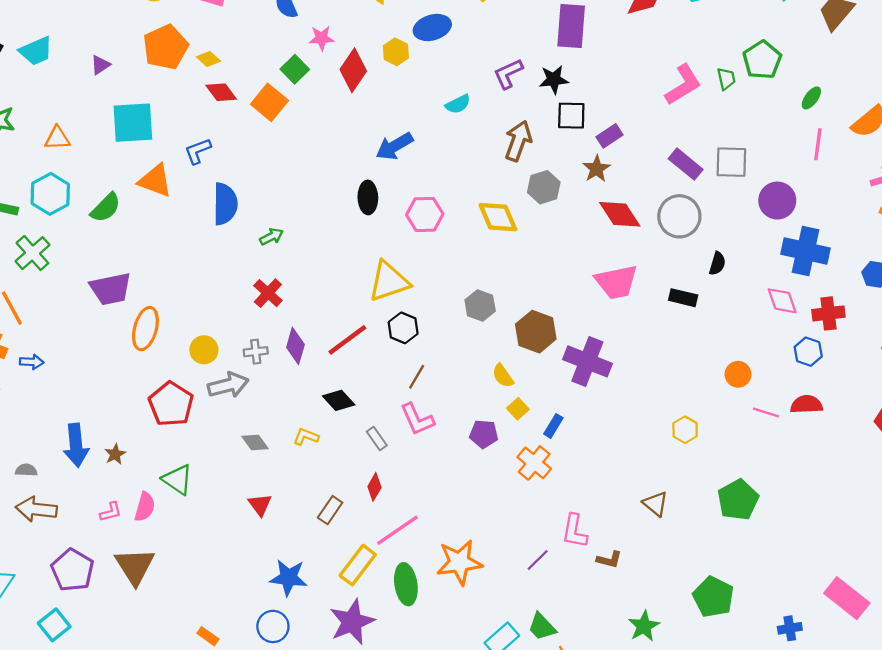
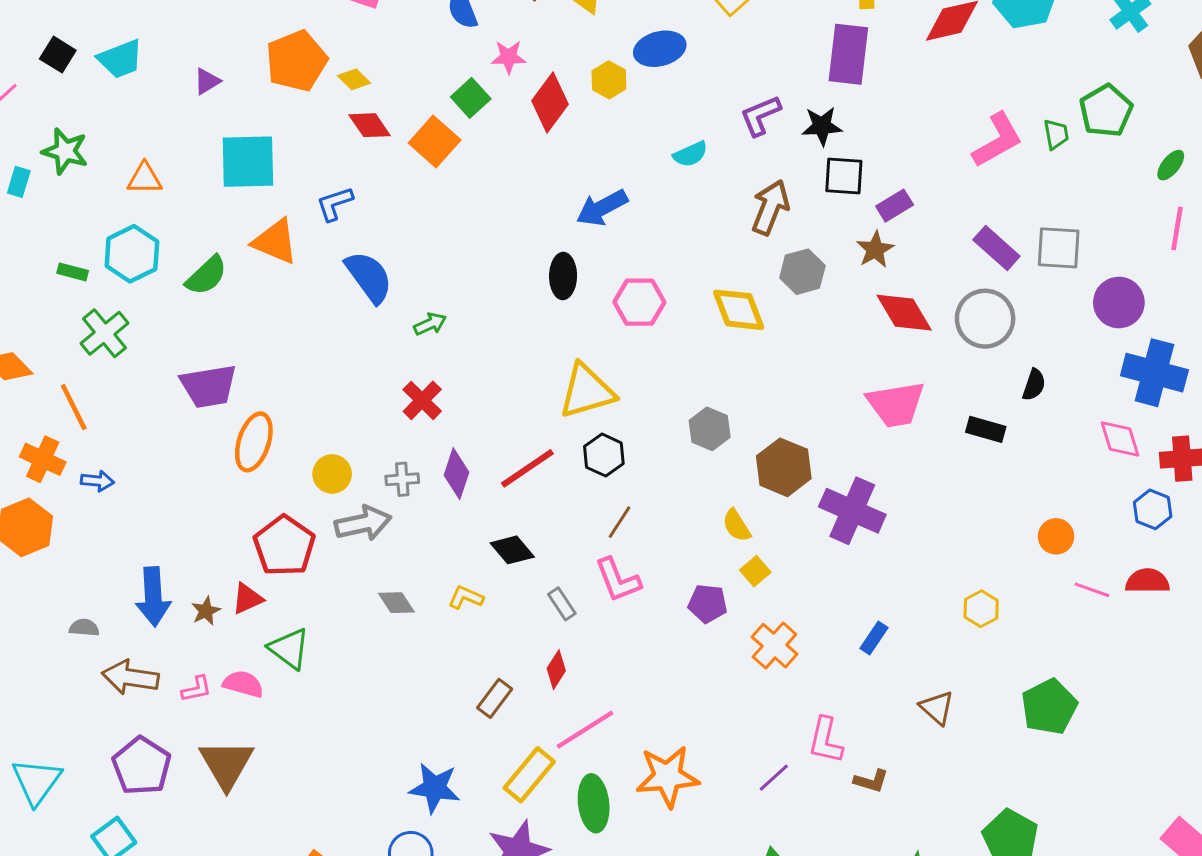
blue semicircle: (225, 204) -> (369, 277), turned -39
blue rectangle: (553, 426) -> (874, 638), moved
red triangle: (260, 505) -> (247, 599), moved, turned 40
pink semicircle: (145, 507) -> (243, 684), turned -92
brown arrow: (36, 509) -> (130, 677), moved

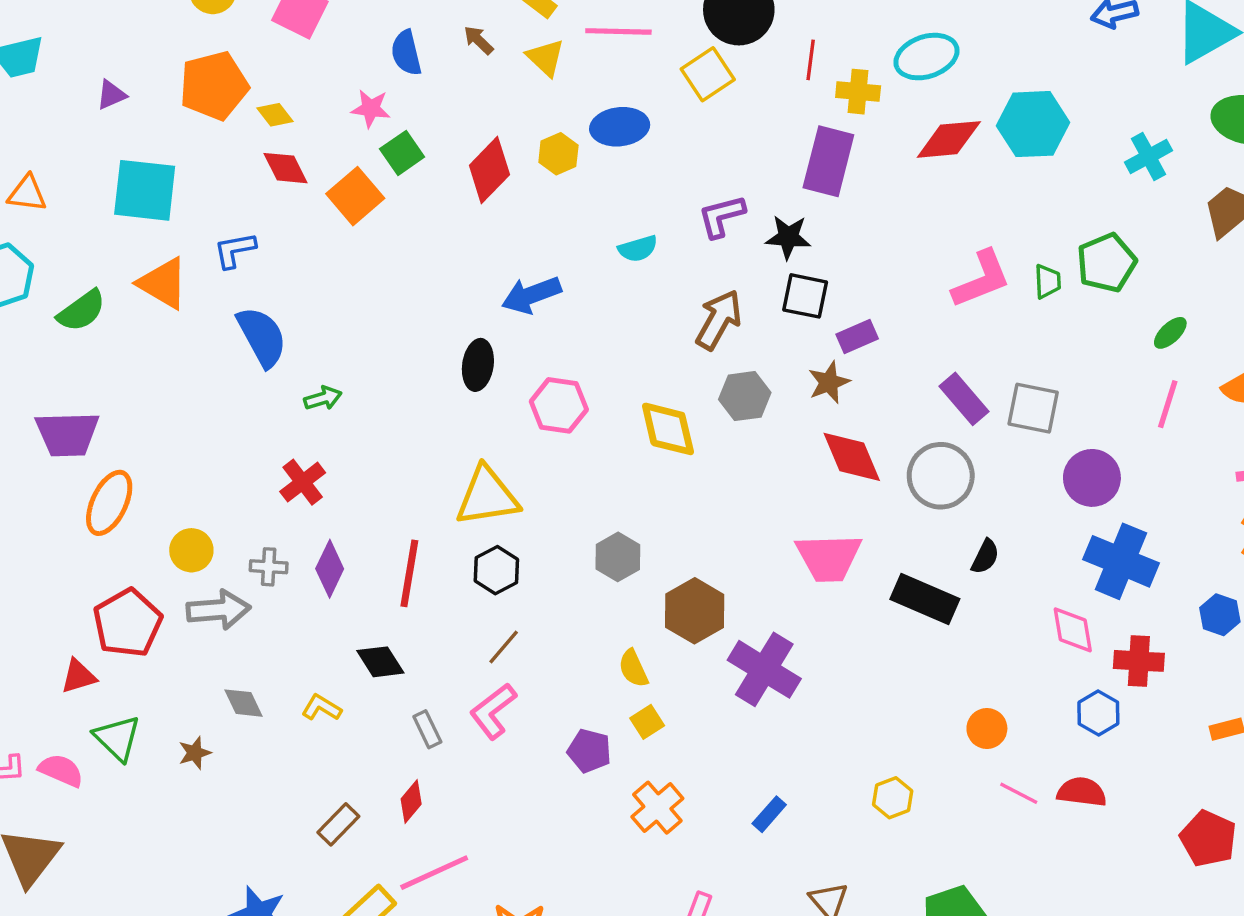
pink star: (509, 57) -> (371, 109), moved
black rectangle: (986, 429) -> (925, 599), size x1.5
red line: (527, 468) -> (409, 573), turned -54
pink L-shape: (618, 580) -> (493, 711), turned 66
brown star: (206, 611) -> (195, 753), moved

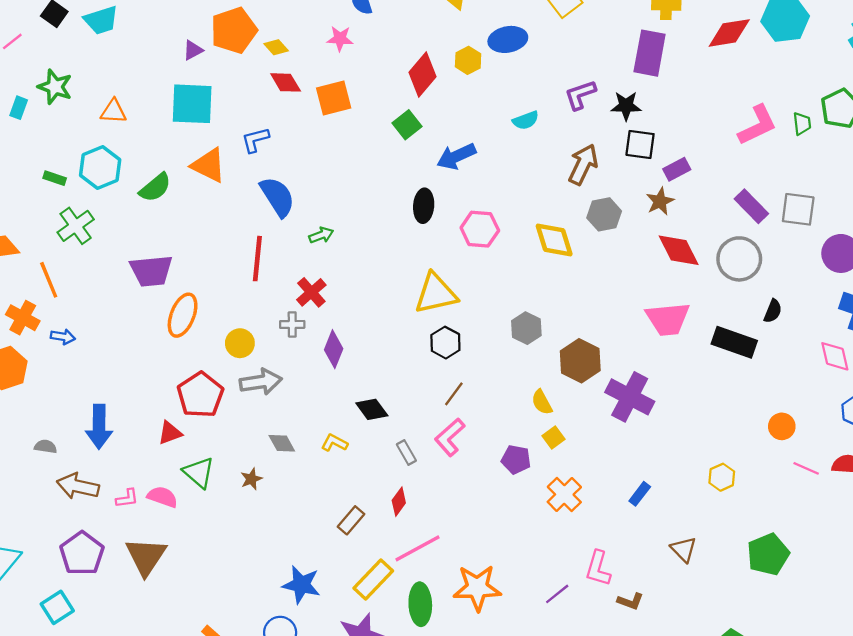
purple triangle: (111, 95) -> (193, 50), moved
green square: (402, 153) -> (407, 125), moved
orange square: (355, 196) -> (334, 98), turned 30
gray cross: (269, 567) -> (292, 324), moved
red line: (409, 573) -> (257, 259), moved

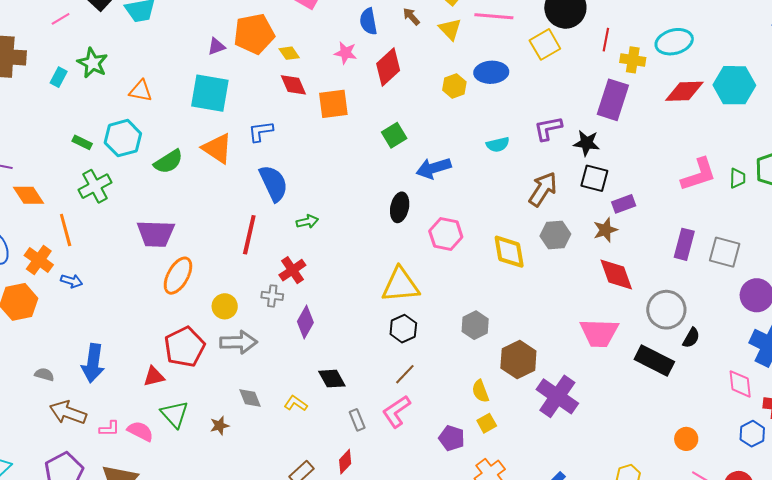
red diamond: (423, 74) -> (388, 67), moved
purple rectangle: (751, 206) -> (684, 244), turned 52
gray circle: (739, 259) -> (666, 310), moved

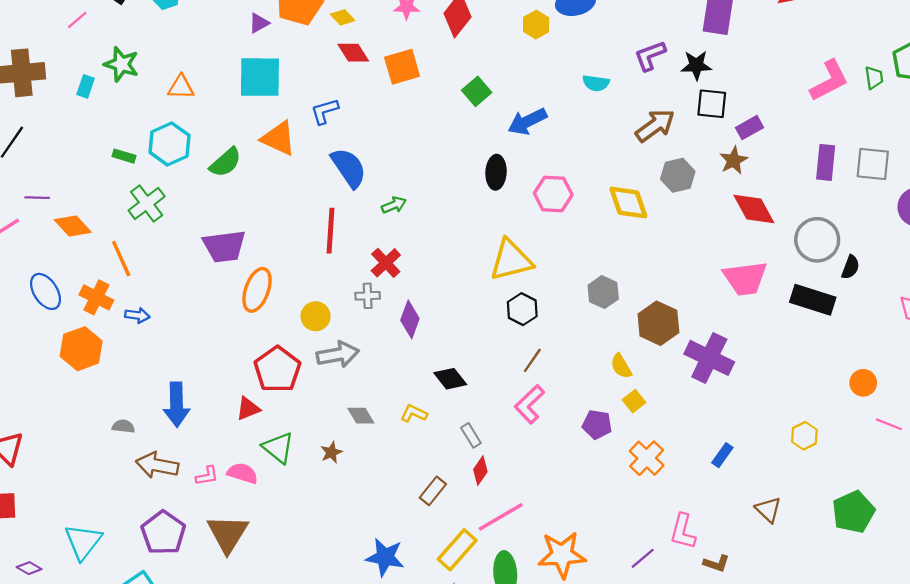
cyan semicircle: (498, 145) -> (596, 83), turned 30
brown arrow: (543, 189) -> (655, 126), turned 30
gray rectangle: (357, 420) -> (471, 435), moved

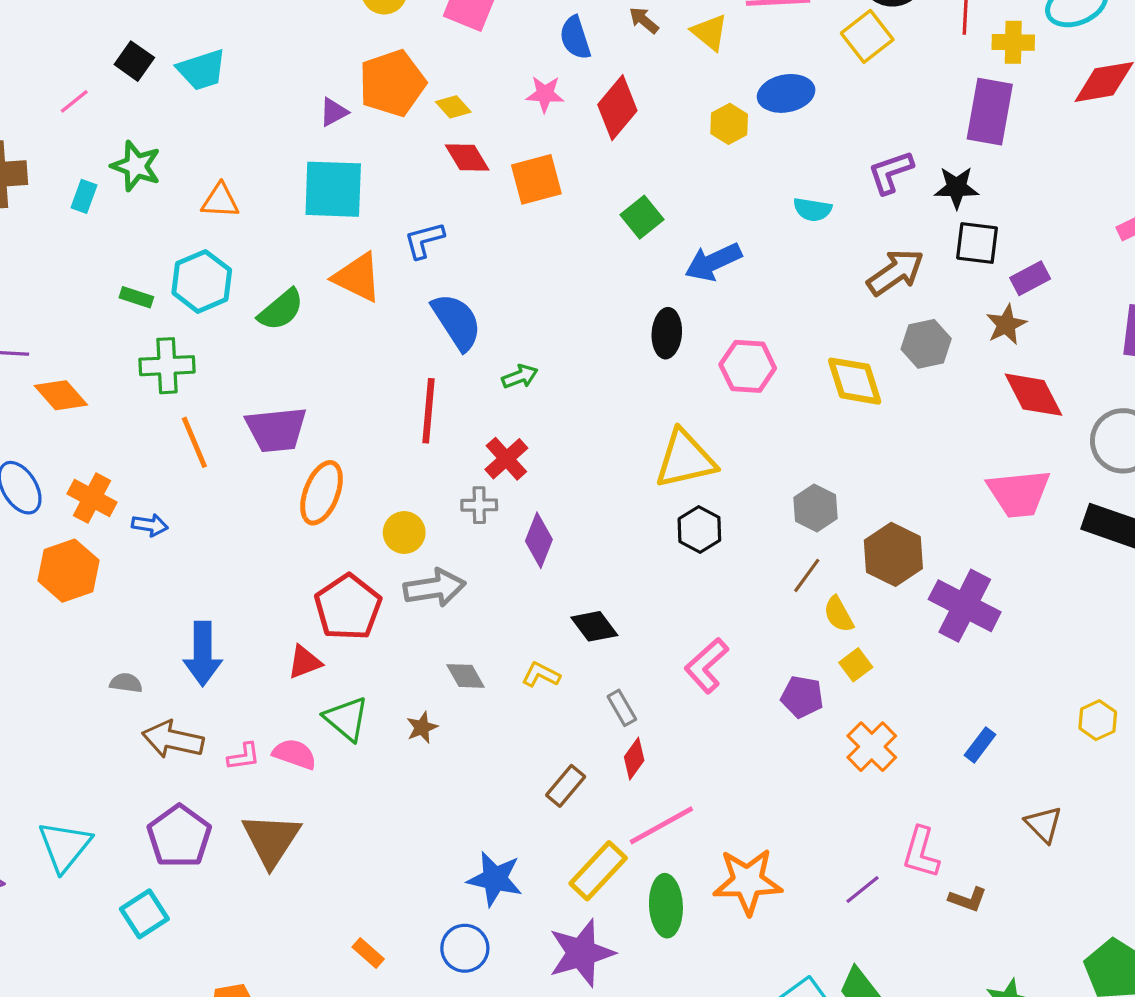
green cross: (147, 203) -> (167, 366), turned 33
orange line: (121, 259) -> (194, 442), moved
brown line: (532, 360) -> (807, 575), moved

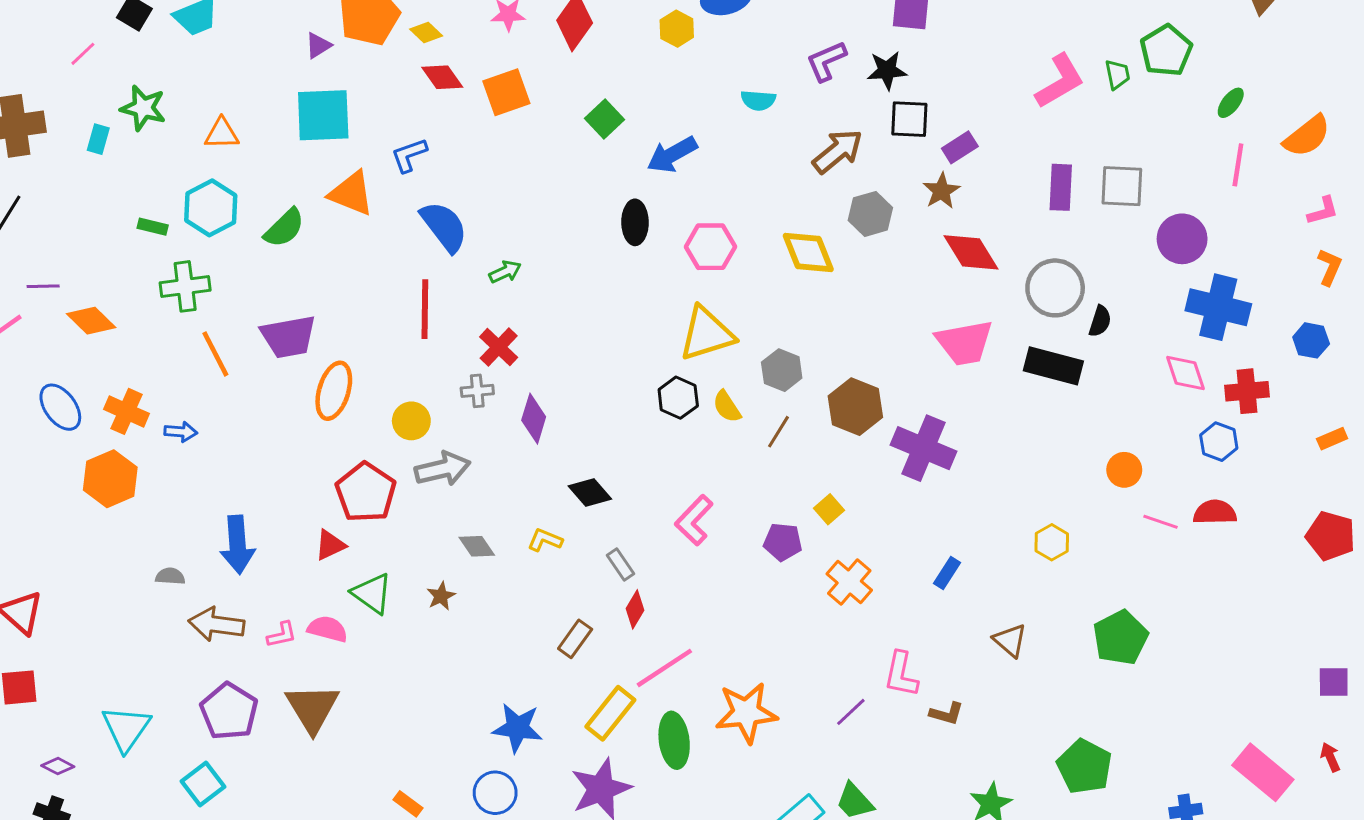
yellow triangle: (685, 459) -> (707, 334), moved
yellow semicircle: (839, 614) -> (727, 407), moved

